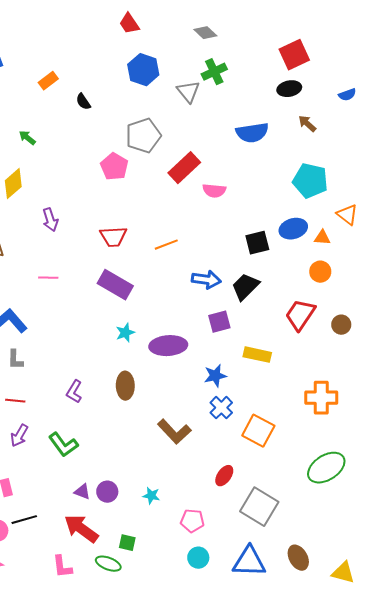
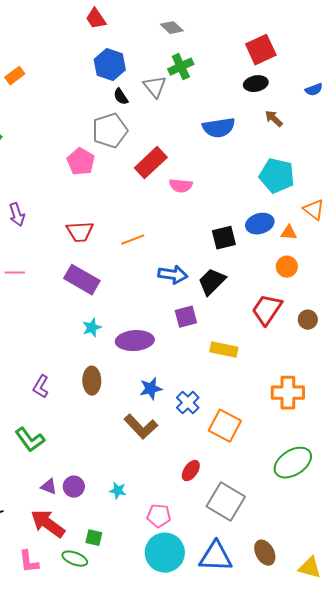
black semicircle: (83, 102) -> (121, 97), moved
blue star: (215, 376) -> (151, 389), moved
cyan circle: (198, 558) -> (165, 553), size x1.8

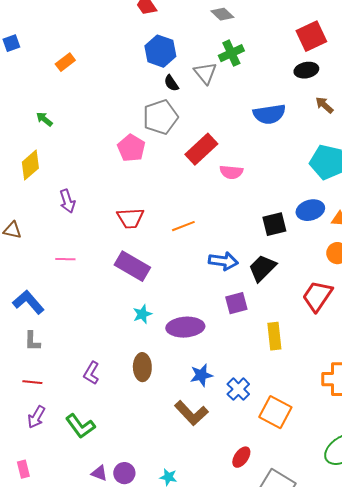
yellow rectangle: (224, 350) -> (274, 336), turned 72

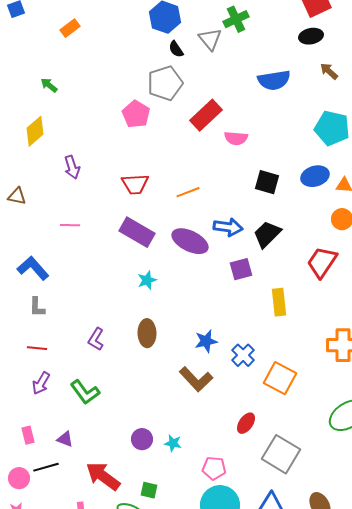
black square: (274, 224) -> (267, 182), moved, turned 30
purple ellipse: (185, 327) -> (190, 241), moved, turned 30
purple triangle: (99, 473) -> (65, 439), moved
purple circle: (124, 473) -> (142, 439), moved

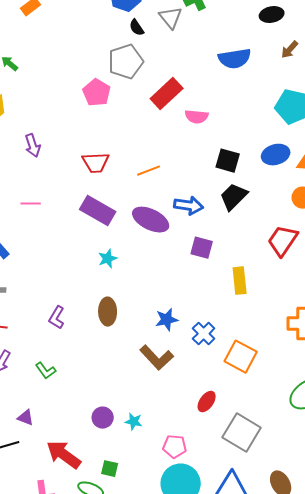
brown arrow: (329, 71) -> (290, 50), turned -90
black trapezoid: (267, 234) -> (234, 197), moved
purple square: (241, 269) -> (202, 248), turned 30
green L-shape: (85, 392) -> (46, 371), size x0.7

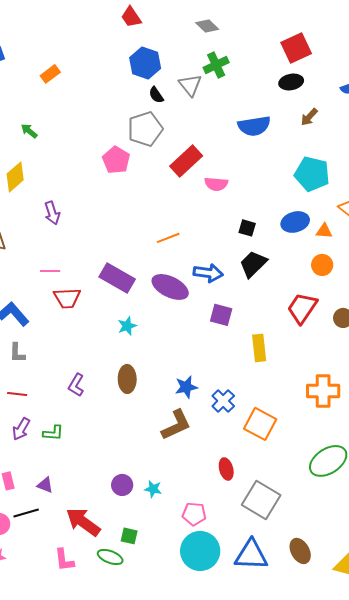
black square: (228, 161) -> (247, 228), size x0.7
red trapezoid: (96, 163) -> (67, 298), moved
brown L-shape: (157, 358) -> (176, 425), turned -72
green L-shape: (46, 371) -> (53, 433), moved, turned -50
red ellipse: (207, 402) -> (226, 469), turned -50

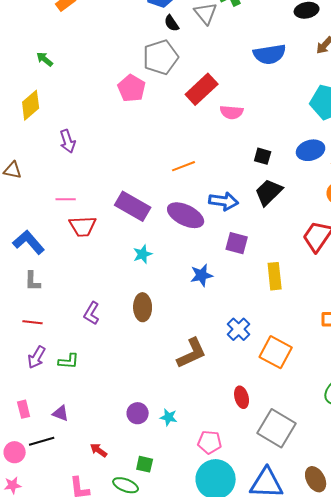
blue star: (186, 387) -> (202, 275), moved
red arrow: (83, 522) -> (99, 450), size x0.5

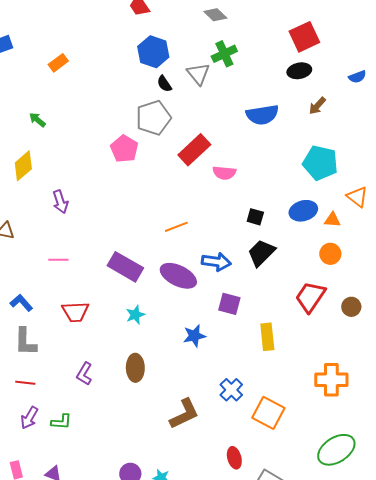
red trapezoid: (83, 226) -> (75, 312), moved
blue L-shape: (29, 242) -> (21, 303), size x0.7
gray L-shape: (33, 281) -> (25, 342), size x1.4

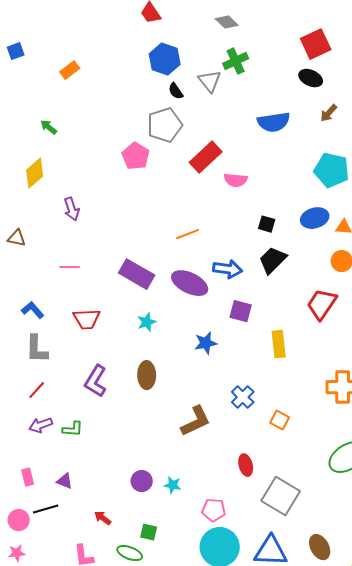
black ellipse: (299, 71) -> (311, 78), turned 35
purple L-shape: (84, 374) -> (96, 381), size x1.4
red line: (25, 383) -> (37, 390), turned -54
orange square: (268, 413) -> (280, 420), size x0.6
purple arrow: (29, 418) -> (41, 425), turned 40

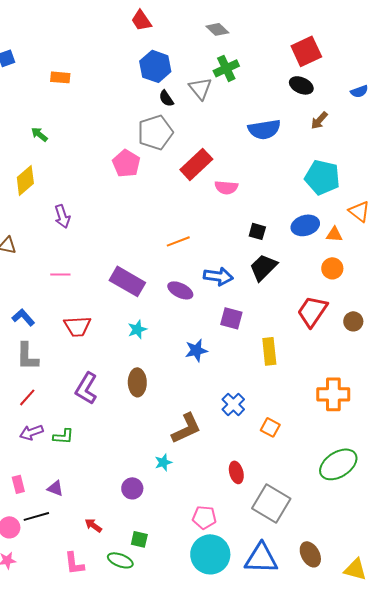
orange rectangle: (70, 70) -> (60, 77), turned 42
purple ellipse: (190, 283) -> (180, 290), size x0.7
cyan star: (173, 485) -> (163, 462), moved, turned -30

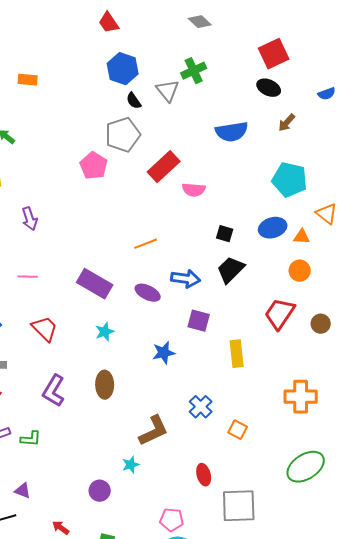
gray diamond: (217, 29) -> (200, 22), moved
red trapezoid: (77, 326) -> (45, 329), turned -132
gray square: (271, 503) -> (239, 506), turned -33

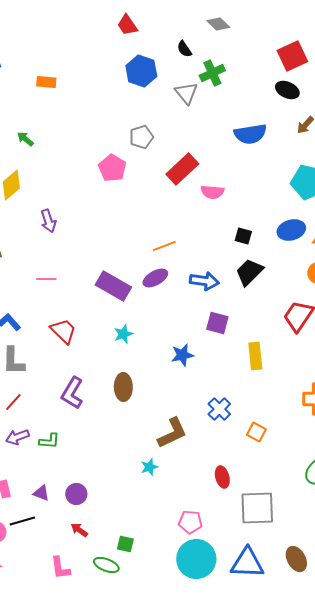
black semicircle: (134, 101) -> (184, 49), moved
gray pentagon: (123, 135) -> (141, 137), size x0.7
purple ellipse: (148, 293) -> (155, 278), moved, turned -55
purple circle: (100, 491) -> (76, 494), moved

